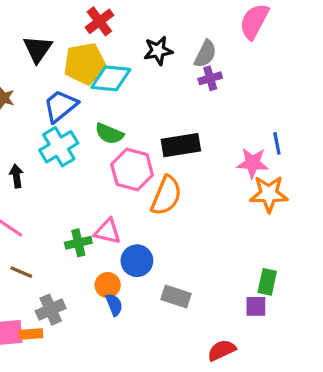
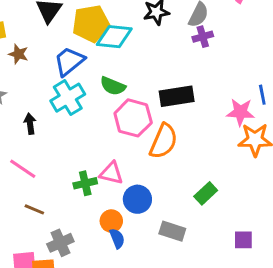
green rectangle: (267, 282) -> (206, 193), moved, turned 35

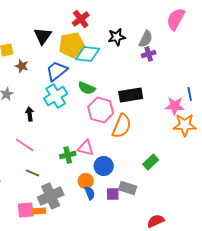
purple square: (243, 240) -> (113, 194), moved
gray cross: (60, 243) -> (51, 196), size x1.4

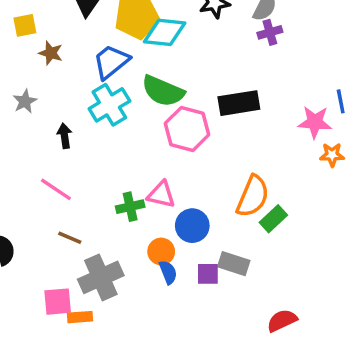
green semicircle: (87, 88) -> (163, 91), size x1.4
orange star: (185, 125) -> (332, 155), size x0.6
orange semicircle: (122, 126) -> (253, 196), moved
orange rectangle: (39, 211) -> (80, 317), moved

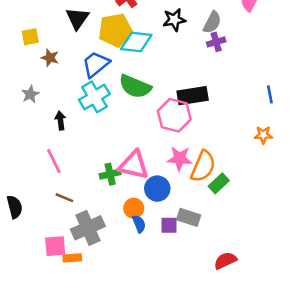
pink star: (315, 122) -> (180, 158), moved
pink hexagon: (187, 129) -> (174, 115), moved
pink line: (56, 189) -> (54, 161), turned 30
pink triangle: (161, 195) -> (134, 165), size x1.4

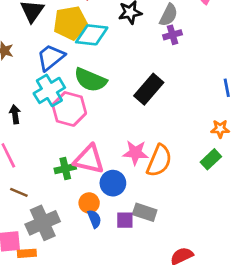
black rectangle: (193, 96) -> (149, 89), turned -40
pink hexagon: (174, 115) -> (69, 109), moved
green rectangle: (219, 183) -> (211, 159), moved

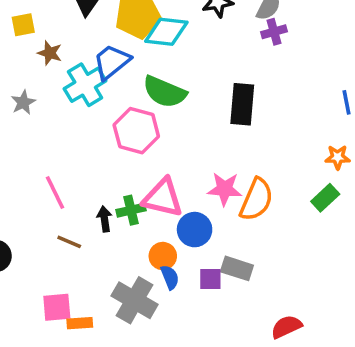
black rectangle: (149, 89) -> (242, 104), turned -36
cyan cross: (49, 90) -> (85, 85), moved
black arrow: (15, 114) -> (105, 219), moved
gray cross: (43, 223) -> (135, 300), moved, turned -36

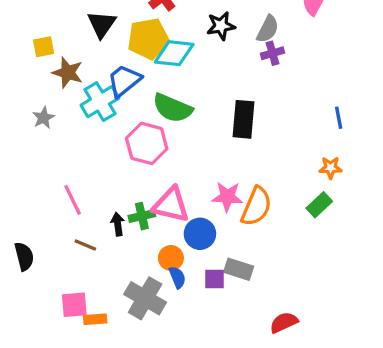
brown star: (50, 53) -> (68, 73), size x1.4

